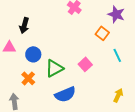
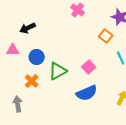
black arrow: (24, 25) -> (28, 28), turned 49
blue semicircle: (65, 94) -> (87, 93), moved

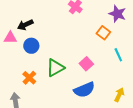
pink triangle: (13, 50) -> (10, 38), moved
blue circle: (37, 57) -> (31, 46), moved

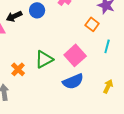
blue circle: (31, 46) -> (37, 10), moved
cyan line: (118, 55) -> (107, 46), turned 40
pink square: (86, 64) -> (75, 55), size x1.5

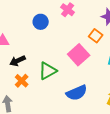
black arrow: (14, 16) -> (18, 61), moved
pink square: (75, 55) -> (79, 55), moved

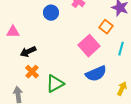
green triangle: (48, 71) -> (55, 84), moved
blue semicircle: (77, 93) -> (96, 74), moved

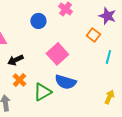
pink square: (89, 46) -> (57, 54), moved
blue semicircle: (96, 74) -> (65, 82), moved, turned 40

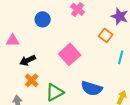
blue circle: (38, 21) -> (43, 19), moved
blue semicircle: (65, 82) -> (92, 88), moved

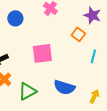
pink square: (70, 54) -> (42, 53), turned 35

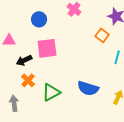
pink square: (42, 53) -> (47, 48), moved

